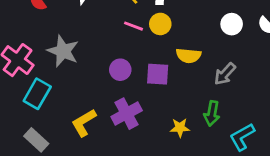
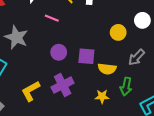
yellow circle: (160, 24) -> (118, 32), moved
pink line: (134, 26) -> (52, 18), moved
yellow semicircle: (189, 56) -> (107, 69), moved

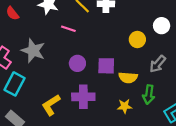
purple cross: (63, 85) -> (83, 97), turned 30

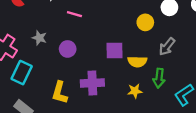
gray star: (33, 51) -> (39, 38), size x0.6
purple circle: (77, 63) -> (68, 49), moved
yellow L-shape: (51, 105) -> (60, 93), turned -40

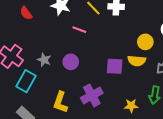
gray star: (39, 38) -> (44, 60), moved
yellow semicircle: (137, 62) -> (137, 61), moved
purple cross: (92, 83) -> (92, 95), turned -30

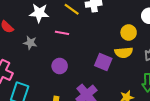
gray star: (44, 60) -> (30, 43), moved
purple square: (115, 66) -> (103, 62), turned 30

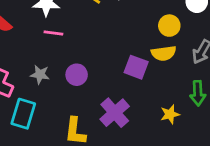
pink line: (62, 33) -> (53, 33), moved
gray star: (30, 43) -> (40, 75), moved

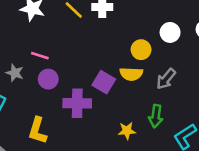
pink line: (53, 33) -> (40, 56), moved
purple cross: (115, 113) -> (77, 103), moved, turned 32

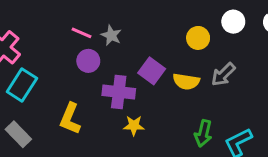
gray star: (15, 73) -> (111, 35), moved
yellow semicircle: (131, 74) -> (186, 81), moved
green arrow: (156, 116) -> (203, 133), moved
yellow star: (127, 131) -> (134, 126), moved

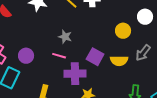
pink line: (82, 33) -> (59, 56), moved
purple circle: (88, 61) -> (26, 56), moved

